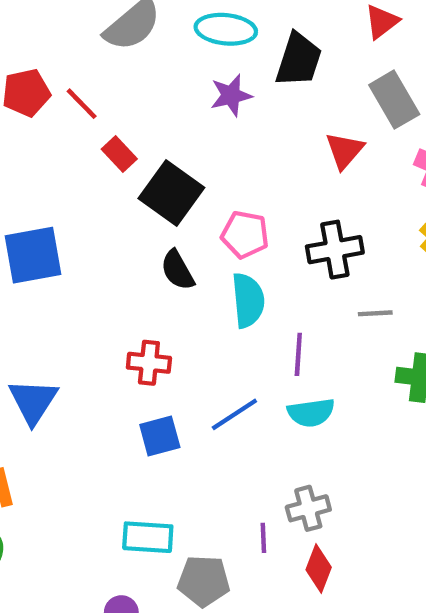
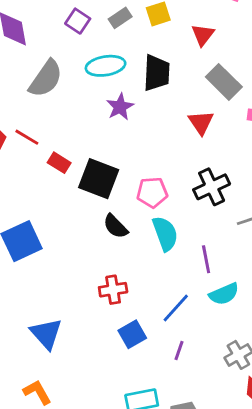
purple line: (263, 538) -> (179, 351), moved, turned 36

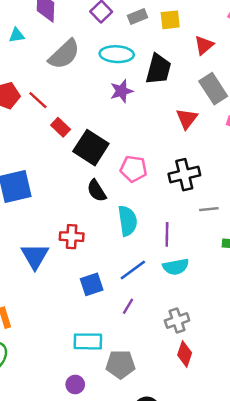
cyan semicircle: (165, 234) -> (128, 221), moved
red cross: (113, 290) -> (72, 237), moved
blue triangle: (46, 334) -> (35, 256), moved

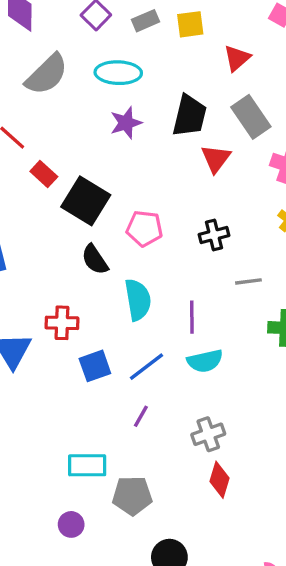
black trapezoid: (158, 69) -> (189, 116), moved
black cross: (184, 175) -> (214, 235), size x0.7
blue square: (92, 284) -> (95, 366), moved

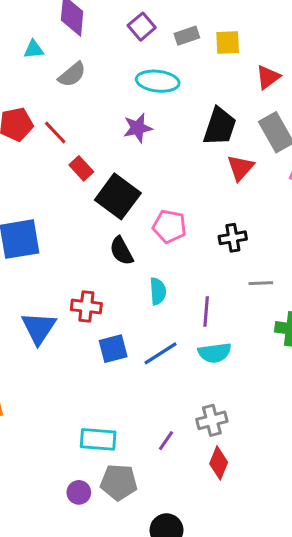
gray semicircle: (47, 74) -> (72, 75), moved, size x0.7
purple star: (126, 123) -> (138, 128), moved
cyan semicircle: (138, 300) -> (158, 291), size x0.7
purple line: (141, 416) -> (166, 441), moved
gray pentagon: (132, 496) -> (119, 482), moved

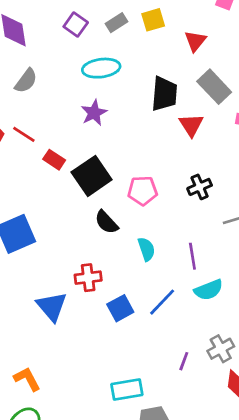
black square: (118, 196) -> (92, 176), turned 33
purple line: (166, 441) -> (184, 361), moved

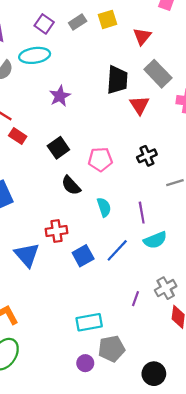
cyan ellipse: (101, 68) -> (35, 55), moved
red rectangle: (54, 160) -> (18, 136), moved
black square: (92, 176) -> (58, 148), size x0.7

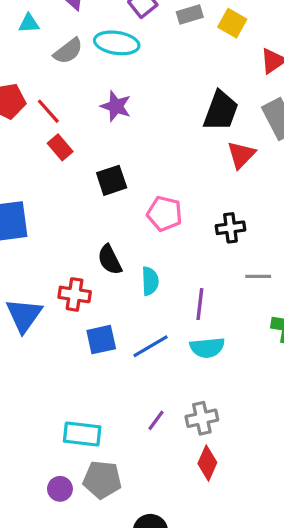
yellow square: (107, 19) -> (232, 23), turned 30
purple star: (60, 96) -> (116, 106), moved, turned 30
black semicircle: (71, 185) -> (110, 260), moved

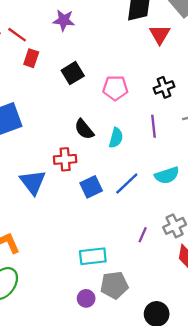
red rectangle: (60, 147) -> (31, 58), turned 72
cyan semicircle: (150, 281) -> (116, 138), turned 30
purple line: (200, 304) -> (154, 126), moved

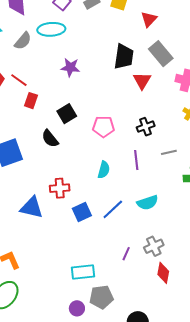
purple star: (64, 20) -> (70, 67), moved
black semicircle: (84, 129) -> (50, 139), moved
blue triangle: (33, 182) -> (32, 208), turned -40

